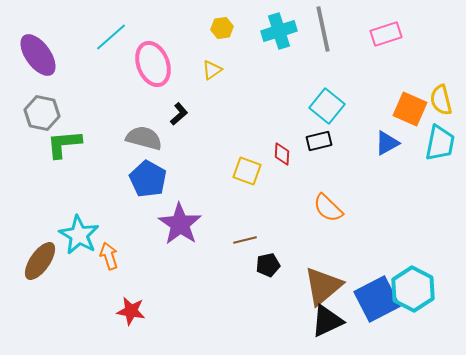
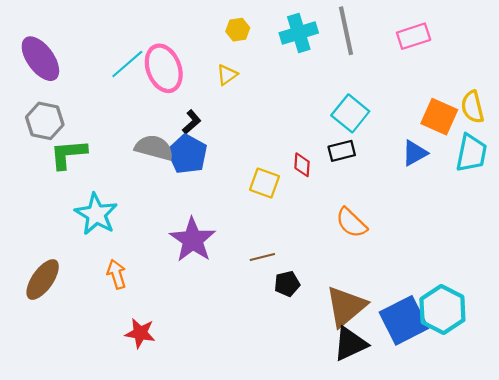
cyan line: (111, 37) -> (127, 64), moved
blue pentagon: (148, 179) -> (187, 154), moved
cyan star: (79, 235) -> (96, 214), moved

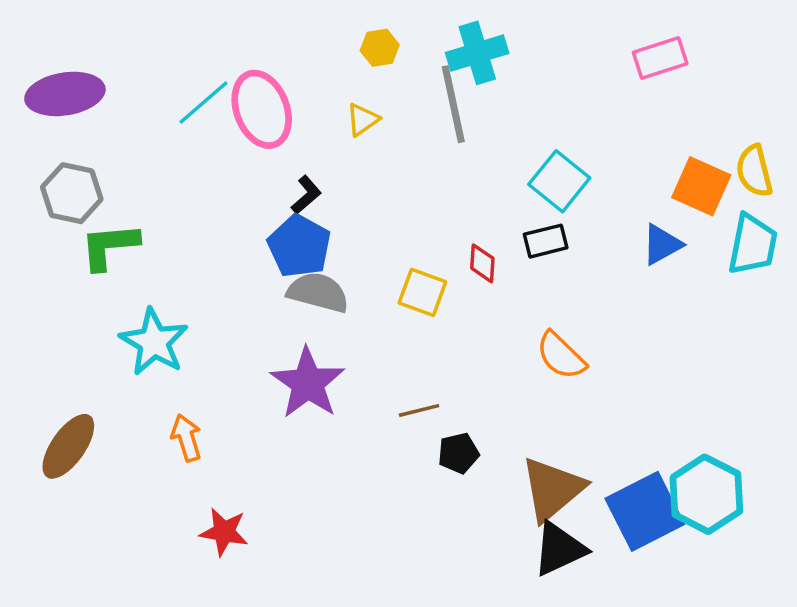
gray line: (346, 31) -> (453, 104), moved
purple ellipse: (40, 59) -> (65, 94), turned -63
gray semicircle: (154, 148) -> (318, 292), moved

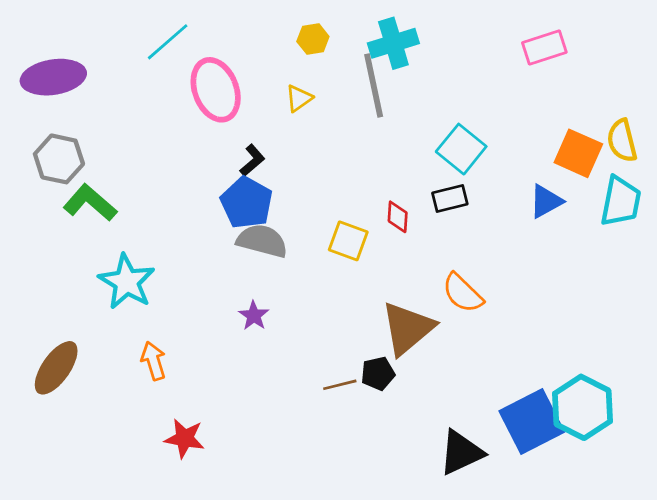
cyan line: (203, 103) -> (168, 42), moved
green L-shape: (109, 246) -> (90, 203), turned 46
purple star: (308, 383) -> (254, 316), size x0.5
brown line: (419, 410) -> (340, 385), moved
brown triangle: (552, 489) -> (408, 328), moved

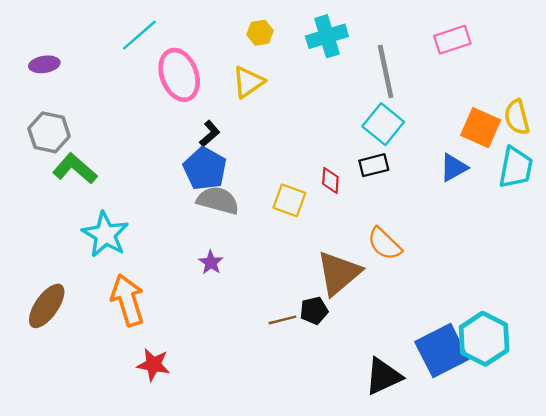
purple ellipse: (53, 77) -> (44, 64), size x0.6
gray line: (374, 86) -> (386, 71), moved
yellow triangle: (299, 98) -> (248, 82), size x1.4
orange arrow: (153, 361) -> (128, 300), size x1.6

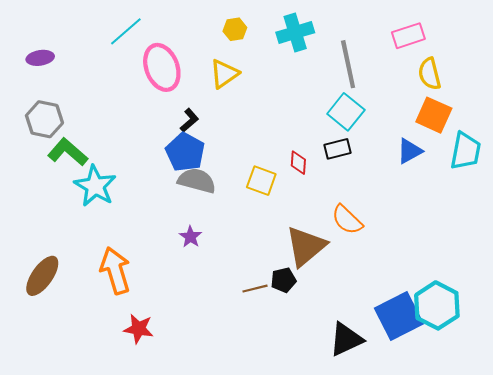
yellow semicircle: (517, 117) -> (430, 74), moved
cyan star: (105, 234) -> (95, 186), moved

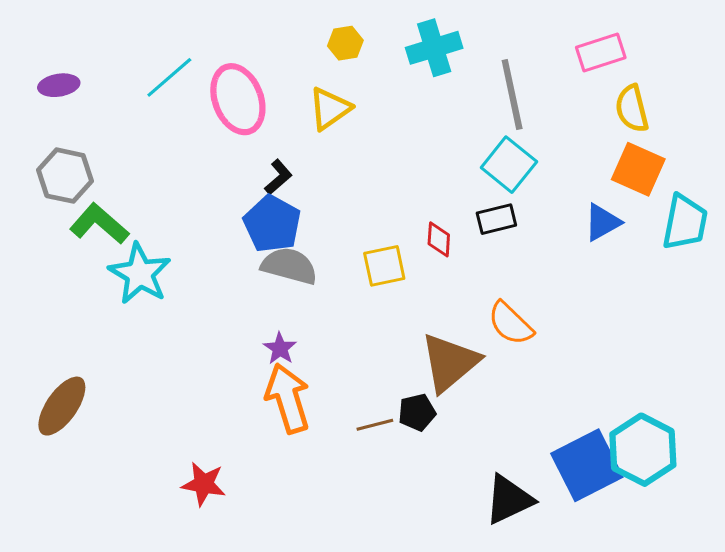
cyan line: (126, 31) -> (169, 77), moved
yellow square: (261, 181) -> (384, 266), turned -32
orange arrow: (115, 271) -> (288, 398), moved

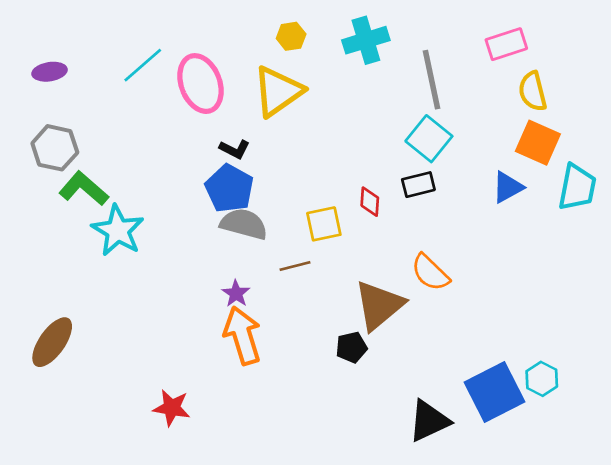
yellow triangle: (330, 109) -> (278, 91), size x1.4
black L-shape: (278, 177) -> (235, 149), turned 68
brown line: (375, 425) -> (295, 266), moved
cyan hexagon: (643, 450) -> (542, 379), size x0.6

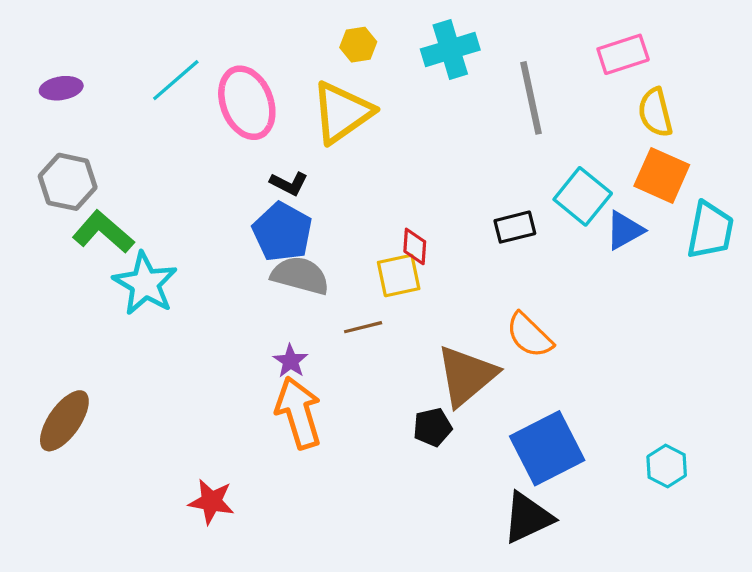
cyan square: (429, 139) -> (583, 196), moved
red diamond: (370, 202) -> (415, 246), moved
blue square: (495, 392) -> (547, 448), moved

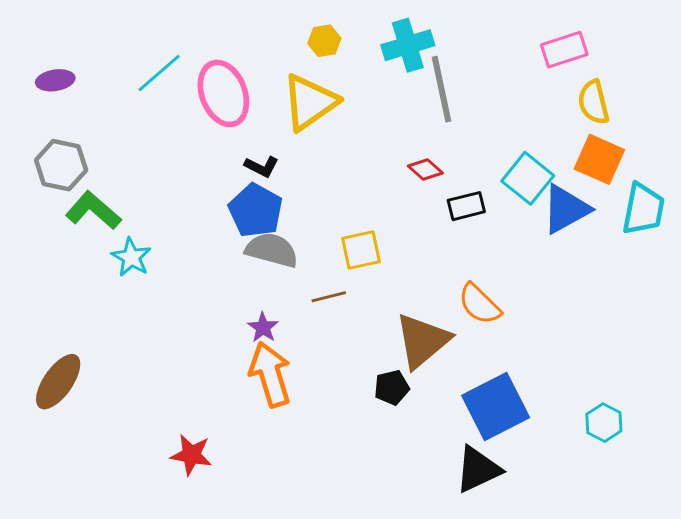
gray line: (531, 98) -> (441, 89), moved
blue triangle: (625, 230) -> (566, 209), size x1.4
red diamond: (415, 246) -> (425, 170), moved, turned -52
cyan star: (145, 284) -> (131, 257), size x0.7

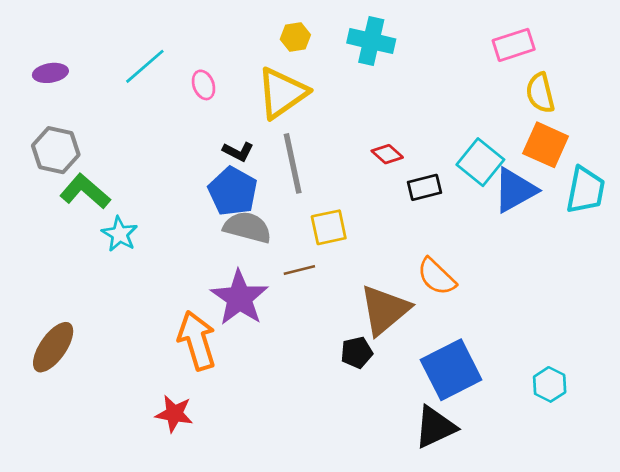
cyan cross: (408, 45) -> (371, 41), turned 30
gray line: (441, 89) -> (293, 163), moved
pink ellipse: (223, 93) -> (204, 85), size x0.5
purple star: (263, 328) -> (239, 298), size x2.0
orange arrow: (270, 374) -> (197, 340), moved

